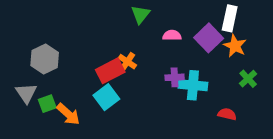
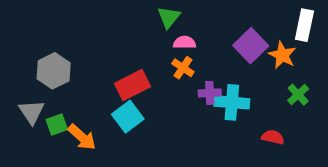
white rectangle: (230, 18) -> (304, 25), moved
pink semicircle: (172, 35) -> (185, 42), moved
orange cross: (127, 62) -> (183, 68), moved

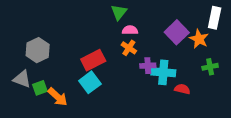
green cross: (298, 95) -> (210, 67), turned 32
gray triangle: (31, 112) -> (22, 79), turned -36
red semicircle: (273, 137) -> (182, 89), moved

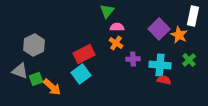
green cross: (210, 67) -> (189, 60), turned -32
cyan cross: (163, 72) -> (160, 65), moved

